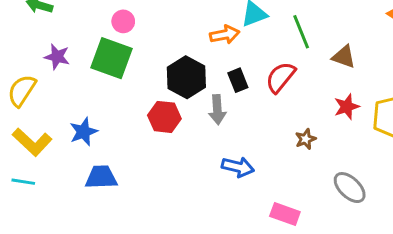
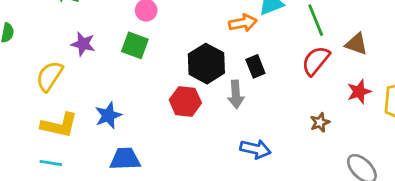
green square: (111, 58) -> (135, 45), size x0.7
red semicircle: (281, 77) -> (316, 61), moved
yellow L-shape: (32, 142) -> (59, 125), turned -30

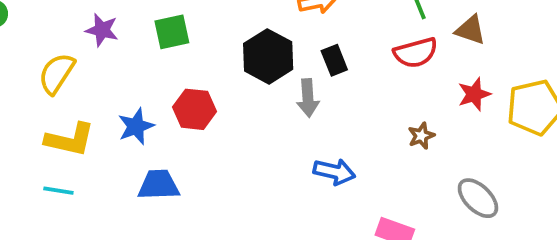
green square: (135, 45) -> (172, 32), turned -32
red semicircle: (316, 61) -> (416, 53), turned -144
red hexagon: (185, 101) -> (195, 109), moved

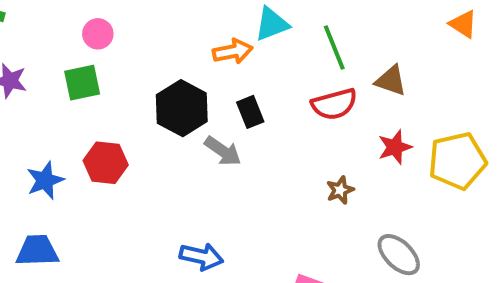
gray arrow: (308, 98) -> (223, 151), turned -51
blue arrow: (334, 172) -> (201, 257), moved
blue trapezoid: (159, 185) -> (37, 251), moved

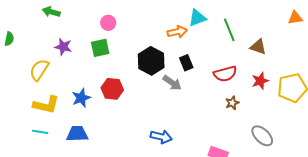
orange triangle: (463, 24) -> (295, 18), turned -42
red semicircle: (334, 104) -> (225, 74), moved

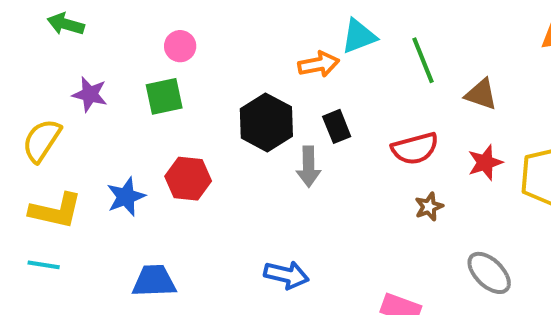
gray arrow: (172, 83) -> (309, 167), turned 54
blue trapezoid: (77, 134) -> (154, 281), moved

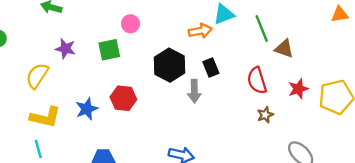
pink circle: (180, 46) -> (130, 24), moved
brown triangle: (481, 94) -> (284, 49), moved
red semicircle: (415, 149) -> (257, 81), turned 88
cyan line: (44, 265) -> (38, 149), turned 66

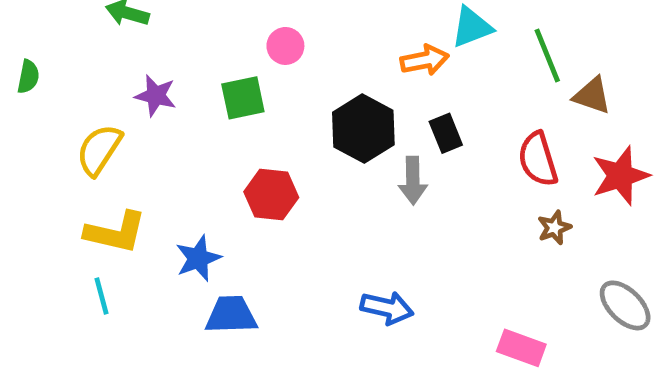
red star: (298, 89) -> (620, 176), size x1.4
blue star: (87, 109) -> (198, 258), moved

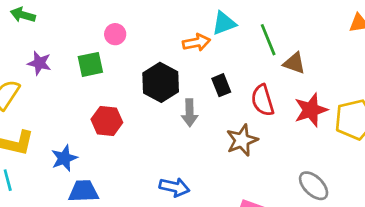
black rectangle: (446, 133) -> (221, 85), moved
brown star: (554, 228) -> (242, 140), moved, size x1.6

